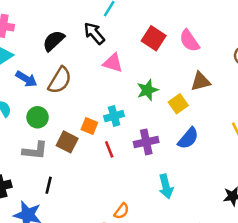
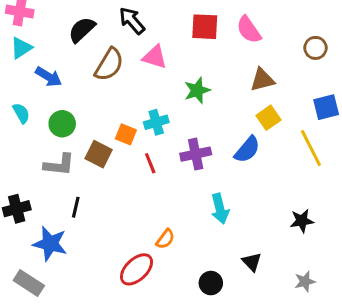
red square: (154, 38) -> (205, 27), turned -30
brown semicircle: (60, 80) -> (109, 65), moved
yellow square: (178, 104) -> (268, 118), moved

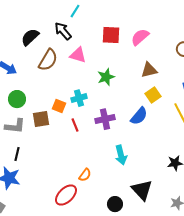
pink semicircle: (249, 30) -> (140, 37), turned 84
brown square: (99, 154) -> (41, 119), turned -36
black line: (76, 207) -> (17, 154), moved
black triangle: (252, 262) -> (142, 190), size x1.6

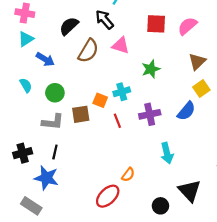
brown triangle: (149, 70) -> (197, 62), turned -30

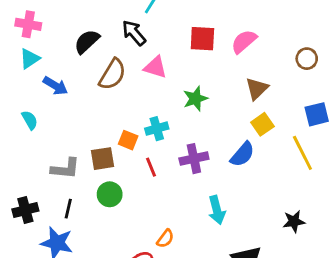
green circle: (55, 93) -> (110, 194), moved

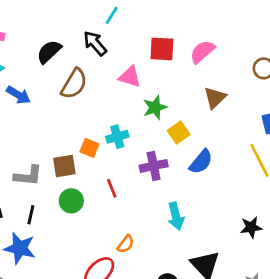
pink triangle: (155, 67) -> (130, 77), moved
yellow square: (262, 124) -> (179, 133), moved
red line: (151, 167) -> (112, 188), moved

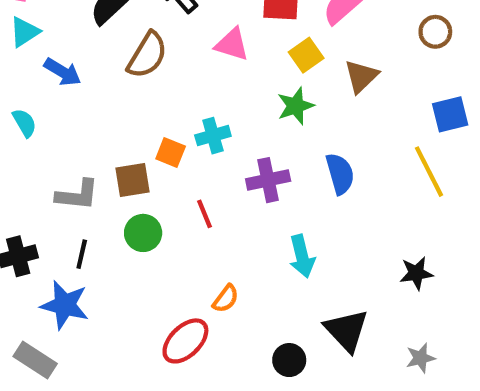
green star: (155, 107) -> (296, 106), moved
yellow square: (179, 133) -> (306, 55), moved
blue semicircle: (201, 162) -> (340, 174), turned -56

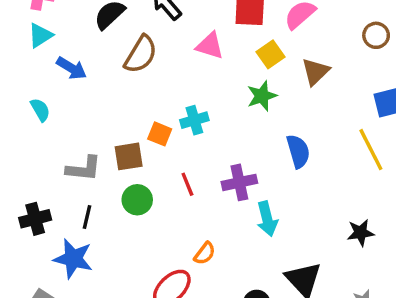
purple cross: (268, 180) -> (239, 182), moved

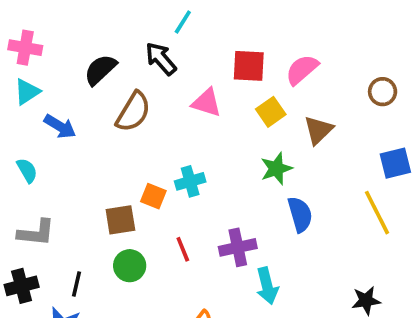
green star: (262, 96) -> (276, 169), moved
gray L-shape: (84, 169) -> (36, 233), moved

